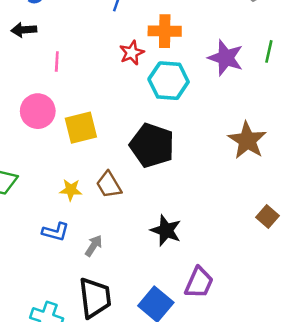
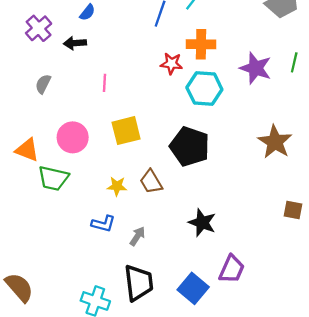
red star: (132, 53) -> (171, 64), turned 30
pink line: (57, 62) -> (104, 83), moved
pink circle: (38, 111) -> (73, 137), moved
brown square: (268, 216) -> (293, 210), turned -30

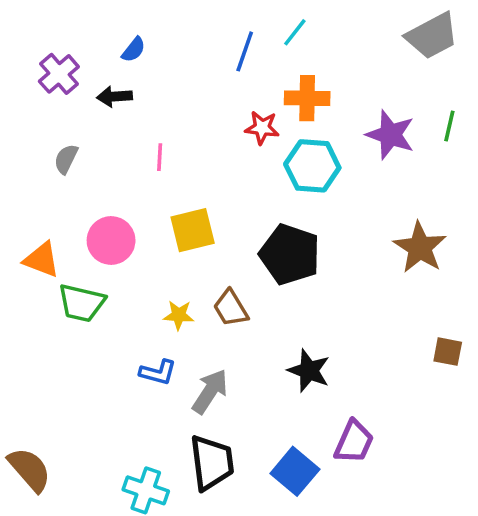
gray arrow: (137, 236) -> (210, 391), size x1.5

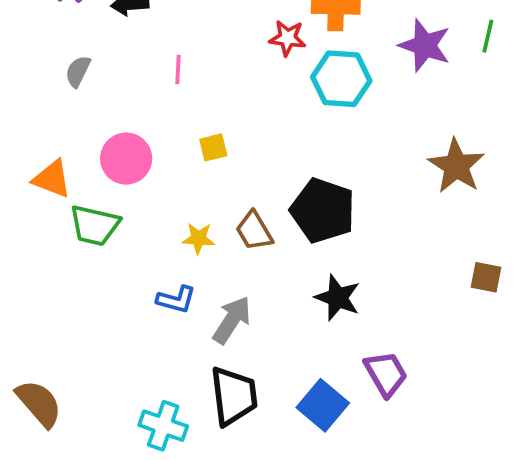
yellow square: (193, 230) -> (213, 147), size x0.6
black pentagon: (290, 254) -> (323, 210), moved
purple trapezoid: (354, 442) -> (386, 374), turned -54

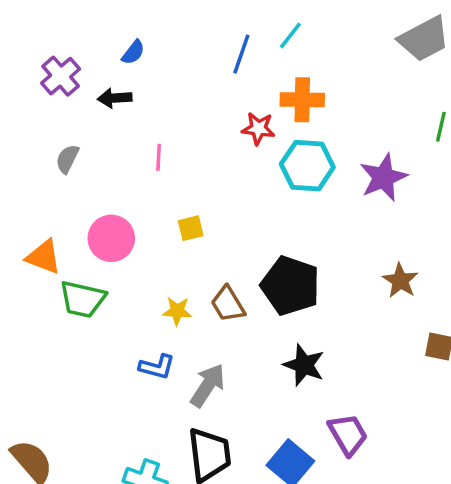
purple star: (425, 45) -> (383, 177), moved, turned 30
brown star: (456, 166) -> (400, 281), moved, size x0.7

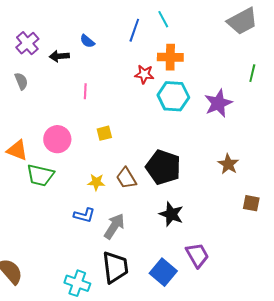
cyan line: (290, 35) -> (163, 19), turned -66
blue semicircle: (133, 52) -> (87, 41), moved, turned 91
gray semicircle: (67, 159) -> (21, 81), moved, turned 132

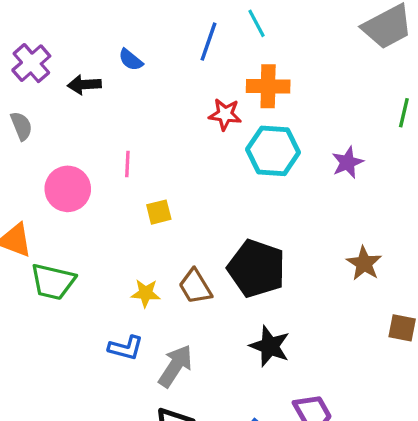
pink line: (85, 91) -> (127, 164), moved
purple star: (218, 103) -> (348, 162), size x0.7
pink circle: (57, 139) -> (68, 189), moved

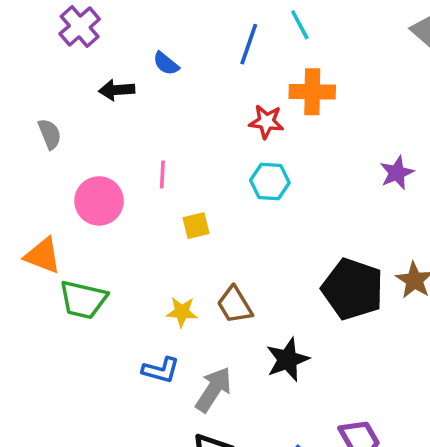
purple cross: (31, 63) -> (80, 27), moved
cyan hexagon: (273, 151) -> (270, 182), moved, size x0.7
black pentagon: (256, 268) -> (353, 289), moved
black star: (270, 346) -> (288, 359), moved, turned 30

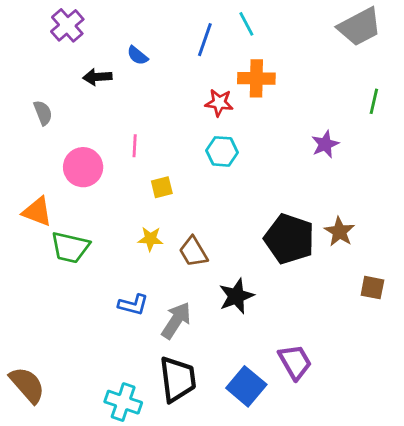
yellow star: (182, 312) -> (150, 239), moved

